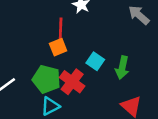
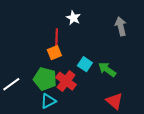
gray arrow: (139, 15) -> (121, 26), turned 36
green arrow: (122, 68) -> (107, 69), turned 114

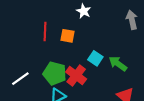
red line: (57, 38) -> (45, 32), moved
orange square: (54, 53) -> (68, 36), moved, turned 32

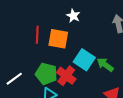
orange square: (68, 36) -> (58, 39), size x1.5
cyan square: (95, 58) -> (84, 60), size x1.5

